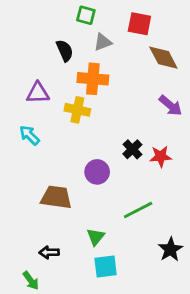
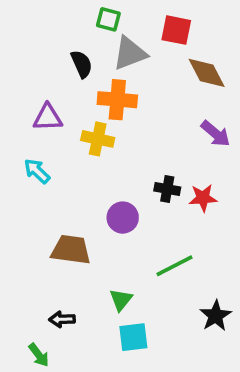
gray triangle: (103, 42) -> (130, 53), size x1.5
black cross: (132, 149) -> (167, 189), turned -36

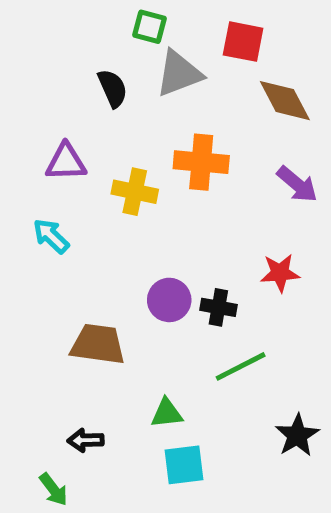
orange cross: (117, 100) -> (201, 162), moved
black cross: (167, 189) -> (218, 307), moved
green triangle: (121, 300) -> (167, 413), turned 45

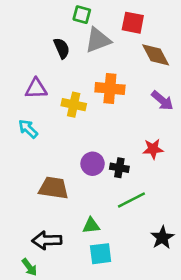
black arrow: (86, 440) -> (47, 240), size x1.5

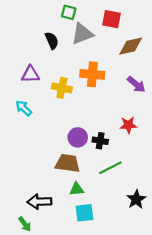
brown diamond: (156, 55) -> (131, 46), turned -75
brown trapezoid: (54, 188) -> (68, 163), moved

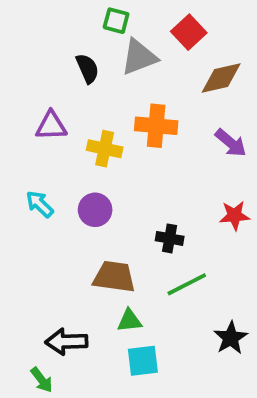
red square: (111, 19) -> (189, 32), turned 36
cyan arrow: (24, 108) -> (40, 204), moved
red star: (128, 125) -> (235, 216), moved
purple circle: (78, 137) -> (95, 210), moved

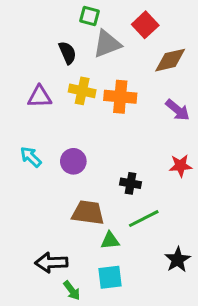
yellow cross: (105, 149) -> (82, 91), moved
green triangle: (129, 321) -> (110, 241), moved
green arrow: (42, 380) -> (72, 290), moved

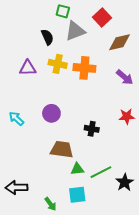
cyan arrow: (31, 157) -> (16, 118), moved
green line: (144, 219) -> (101, 172), moved
black arrow: (51, 263) -> (16, 188), moved

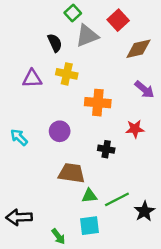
green square: (63, 11) -> (73, 13), turned 32
orange cross: (84, 68) -> (98, 103), moved
red star: (127, 116) -> (135, 129), moved

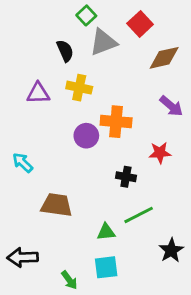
purple circle: (60, 131) -> (86, 136), moved
brown trapezoid: (72, 173) -> (57, 205), moved
green line: (117, 199) -> (139, 215), moved

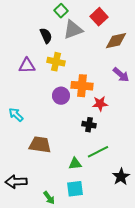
red star: (160, 153) -> (100, 104), moved

